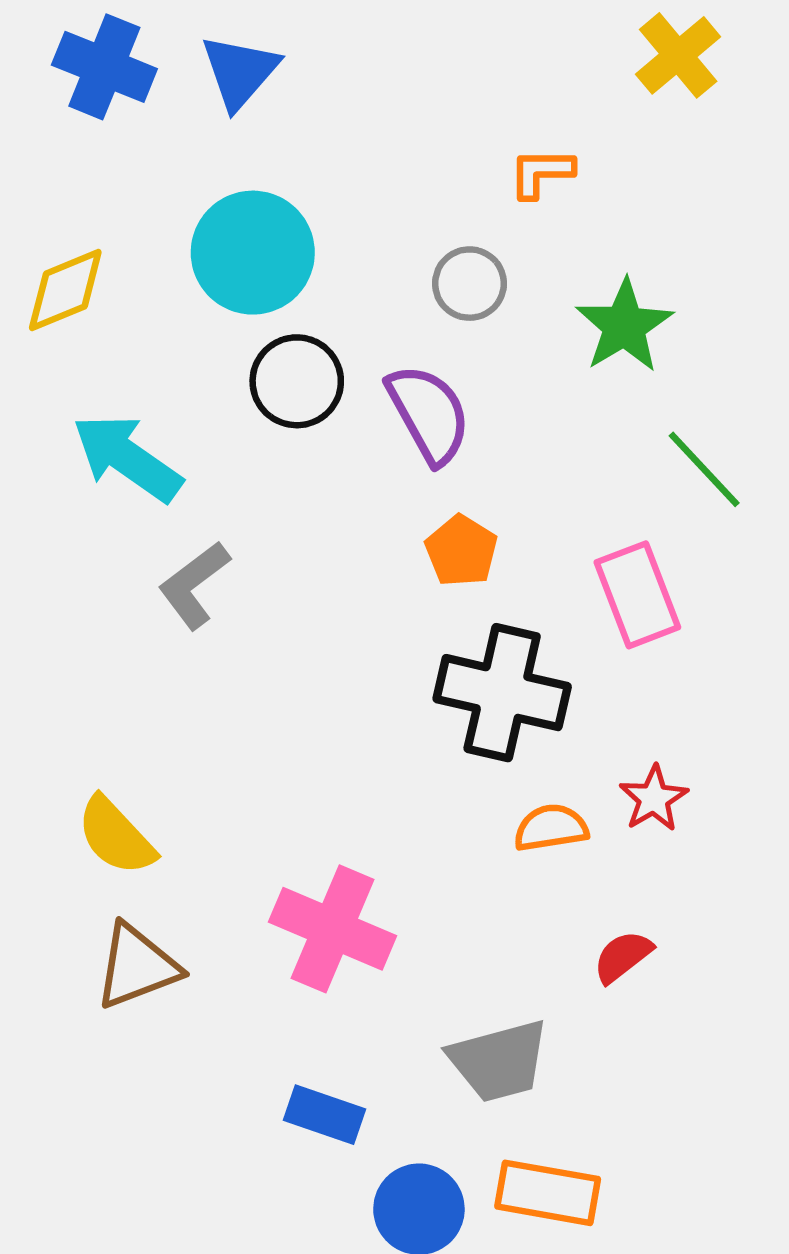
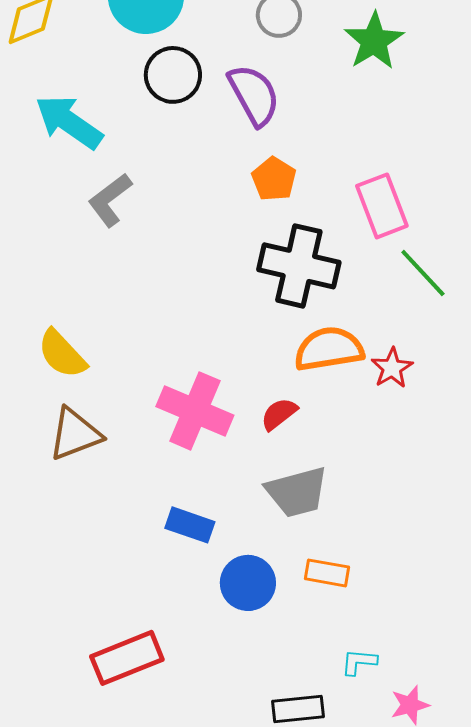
green line: (704, 469) -> (423, 273), moved
red star: (654, 798) -> (392, 368), moved
orange semicircle: (551, 828) -> (329, 349), size x1.5
red semicircle: (623, 957) -> (279, 414), moved
orange rectangle: (548, 1193) -> (327, 573), size x0.7

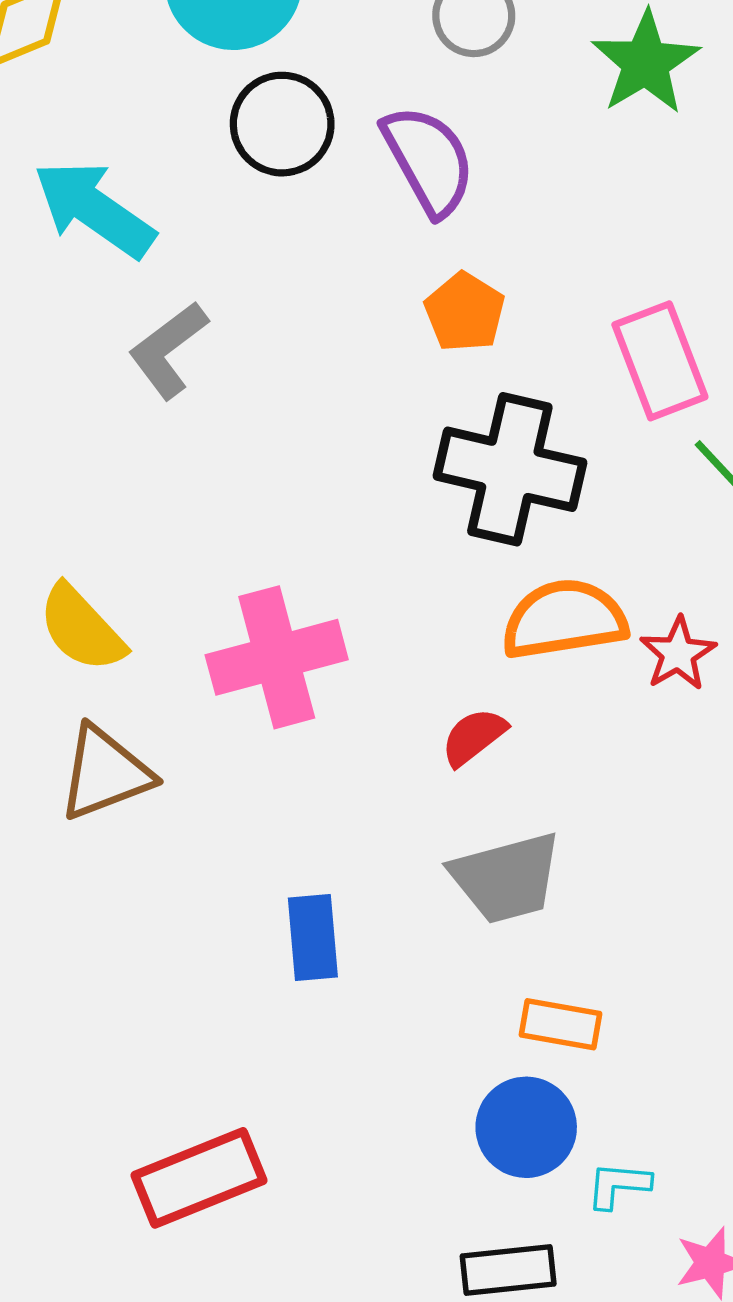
pink cross: (195, 411) -> (277, 657), moved, turned -38
blue rectangle: (190, 525) -> (313, 937), turned 66
blue circle: (248, 583) -> (526, 1127), moved

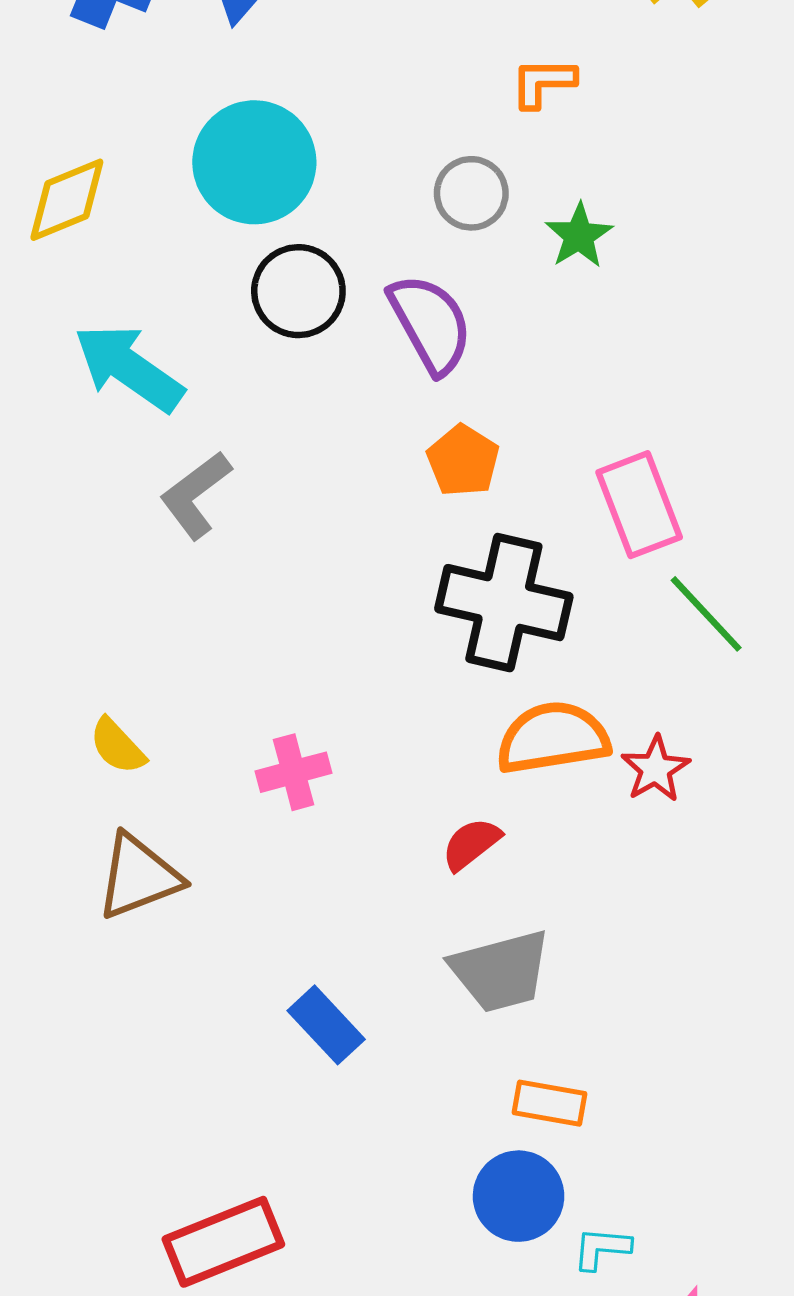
green star: (645, 63) -> (579, 236), moved, size x0.7
yellow semicircle: (81, 628) -> (117, 746), size x0.7
pink cross: (277, 657) -> (294, 772), size x0.6
blue rectangle: (313, 937) -> (326, 1025), turned -38

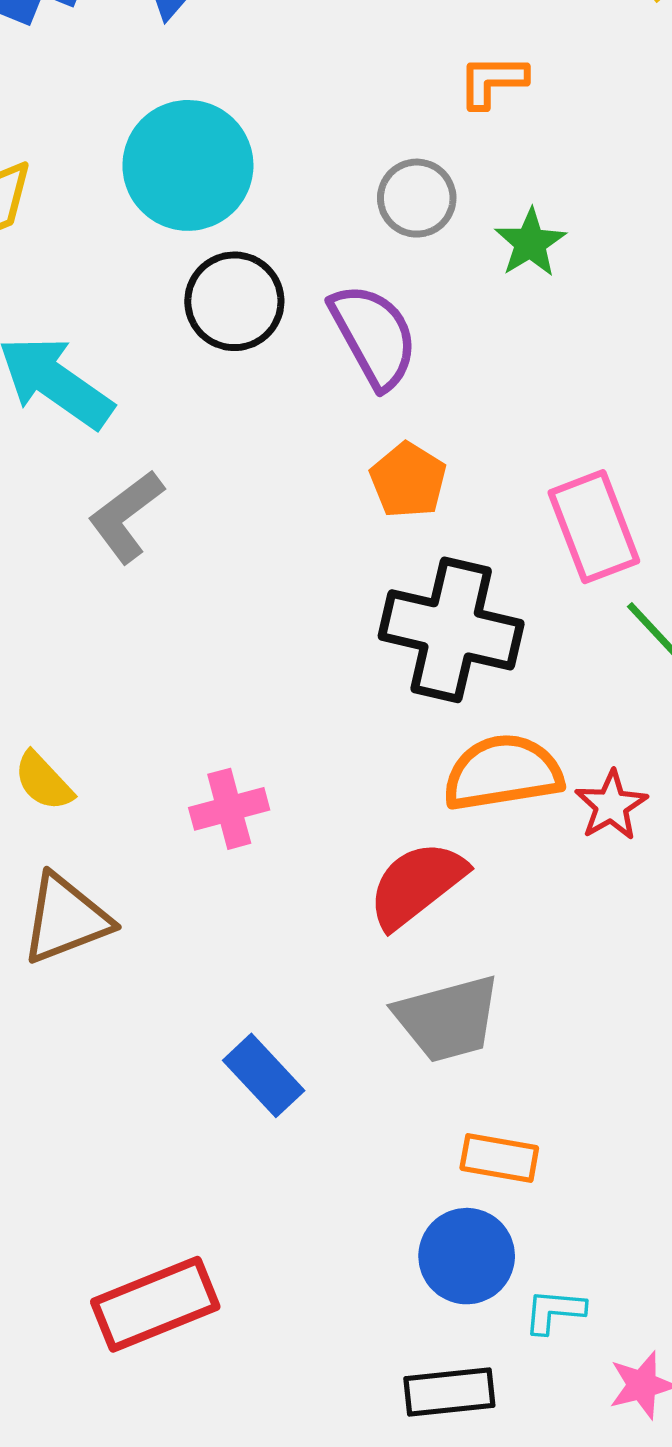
red semicircle: (471, 844) -> (417, 884), size x1.6

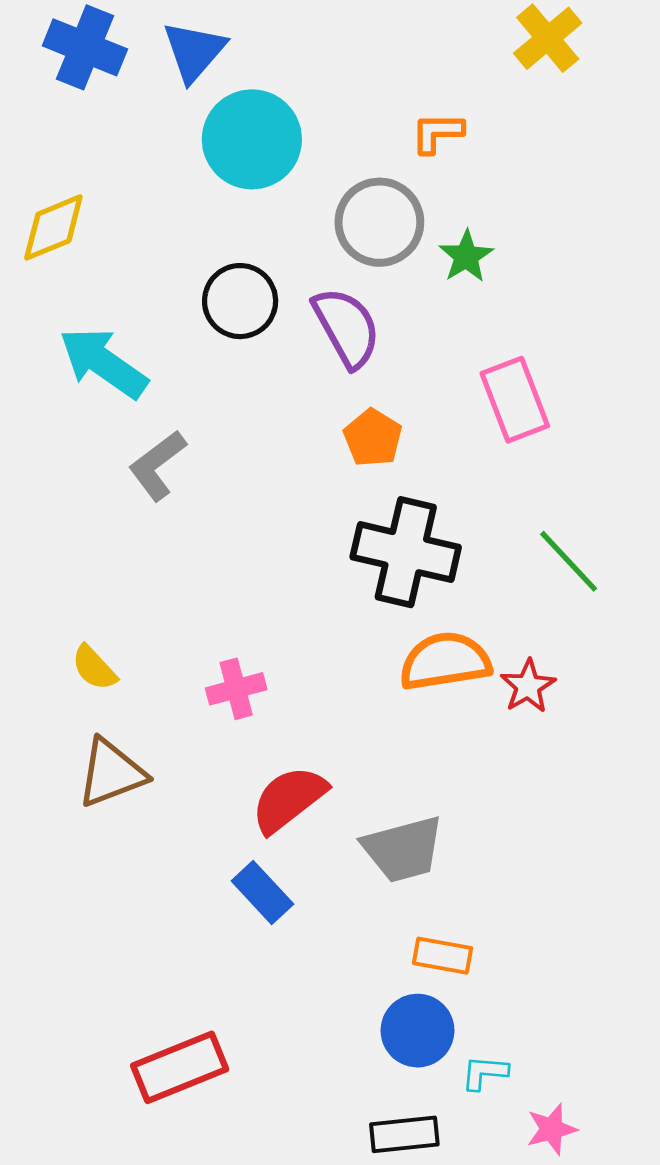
cyan circle: (188, 165) -> (252, 139), moved
gray circle: (417, 198) -> (379, 222), size x1.5
pink rectangle: (594, 527) -> (515, 400), moved
red semicircle: (417, 884) -> (289, 799), moved

